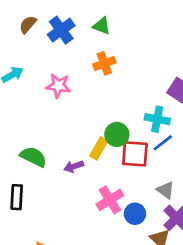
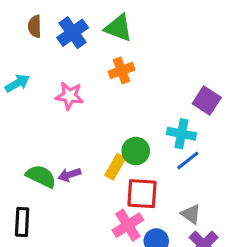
brown semicircle: (28, 24) -> (35, 26), turned -42
green triangle: (102, 26) -> (118, 28), size x1.4
red square: (135, 154) -> (142, 194), moved
purple arrow: (74, 166) -> (69, 175), moved

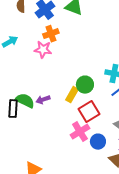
orange cross: (122, 71) -> (51, 34), moved
red square: (142, 194) -> (89, 112), turned -35
black rectangle: (22, 222) -> (13, 109), moved

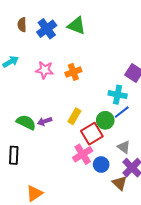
orange cross: (51, 34) -> (73, 72), moved
green circle: (85, 85) -> (105, 120), moved
black rectangle: (13, 109) -> (14, 155), moved

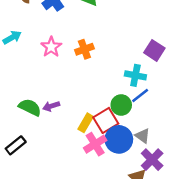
pink star: (45, 70) -> (51, 47), turned 30
yellow rectangle: (74, 116) -> (86, 123), moved
black rectangle: (14, 155) -> (16, 145), turned 48
blue circle: (101, 165) -> (119, 139), moved, size x1.5

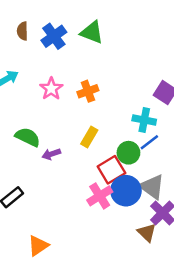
green semicircle: (30, 107) -> (28, 137), moved
yellow rectangle: (86, 123) -> (89, 137), moved
gray triangle: (143, 136) -> (152, 187), size x1.5

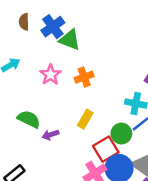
green triangle: (92, 32) -> (70, 40), moved

